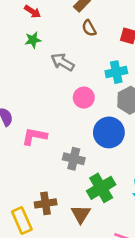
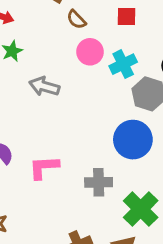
gray arrow: (63, 62) -> (44, 86), moved
pink circle: (84, 98) -> (90, 52), moved

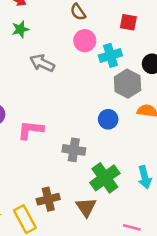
red square: (127, 16) -> (128, 22), moved
blue circle: (133, 140) -> (108, 119), size x0.6

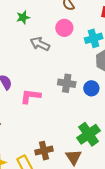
pink circle: (85, 41) -> (64, 28), moved
gray cross: (74, 150) -> (67, 83), moved

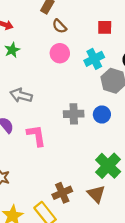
gray arrow: (40, 44) -> (21, 95), moved
pink L-shape: (30, 96) -> (36, 136), turned 85

